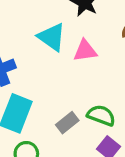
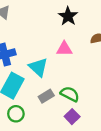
cyan triangle: (52, 37) -> (38, 67), moved

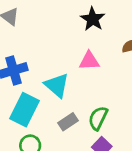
green semicircle: (70, 94) -> (98, 118), turned -90

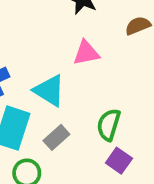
gray rectangle: (68, 122) -> (56, 137), moved

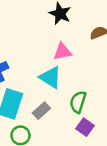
cyan triangle: (49, 90) -> (51, 77), moved

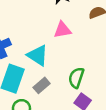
cyan triangle: (51, 77) -> (38, 55), moved

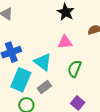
green semicircle: (76, 78) -> (74, 69), moved

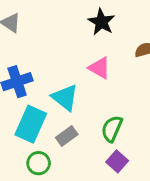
pink triangle: (65, 42) -> (100, 68), turned 35
green semicircle: (74, 69) -> (112, 129), moved

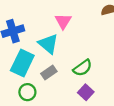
pink triangle: (100, 68) -> (63, 21), moved, turned 30
green semicircle: (112, 129) -> (83, 68), turned -150

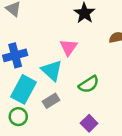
green semicircle: (83, 68) -> (89, 84), moved
green circle: (27, 92) -> (18, 117), moved

